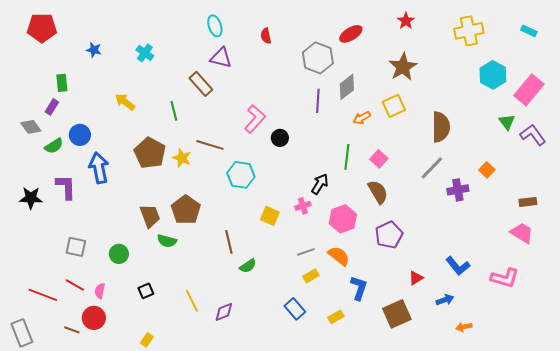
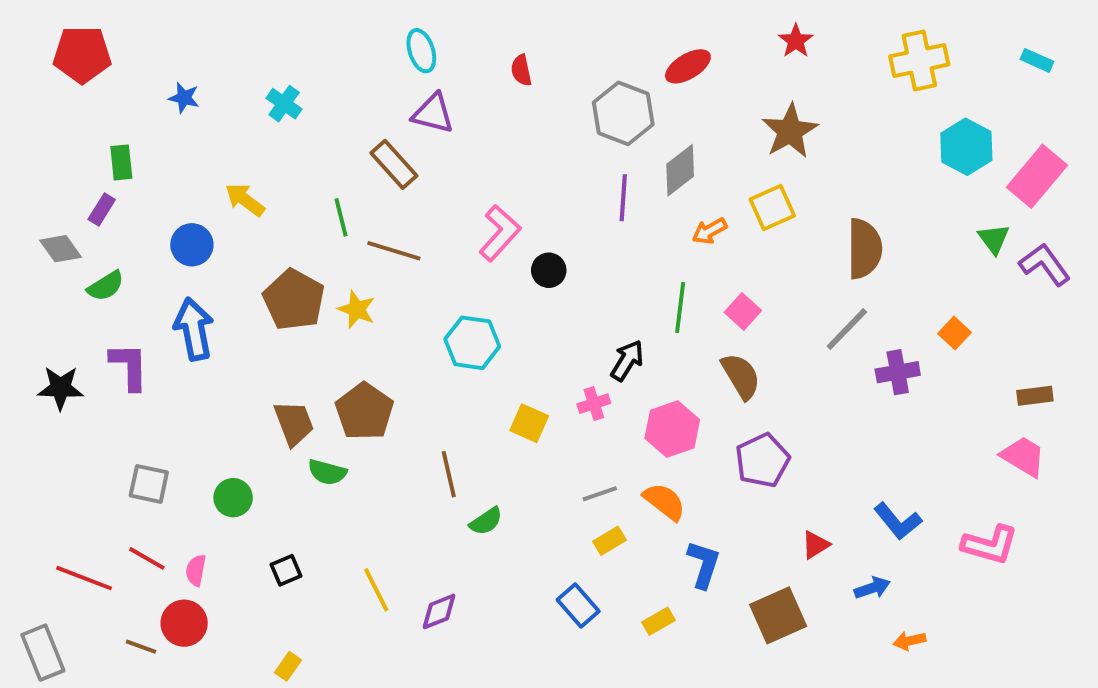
blue circle: (80, 135) -> (192, 245), moved
brown line: (210, 145) -> (394, 251), moved

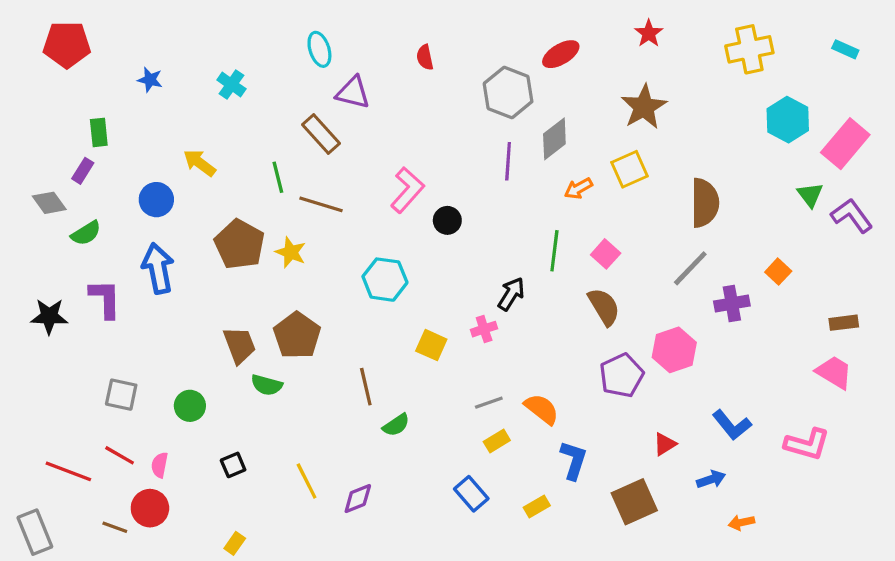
cyan ellipse: (421, 51) -> (319, 49), moved
pink hexagon: (672, 429) -> (674, 350), moved

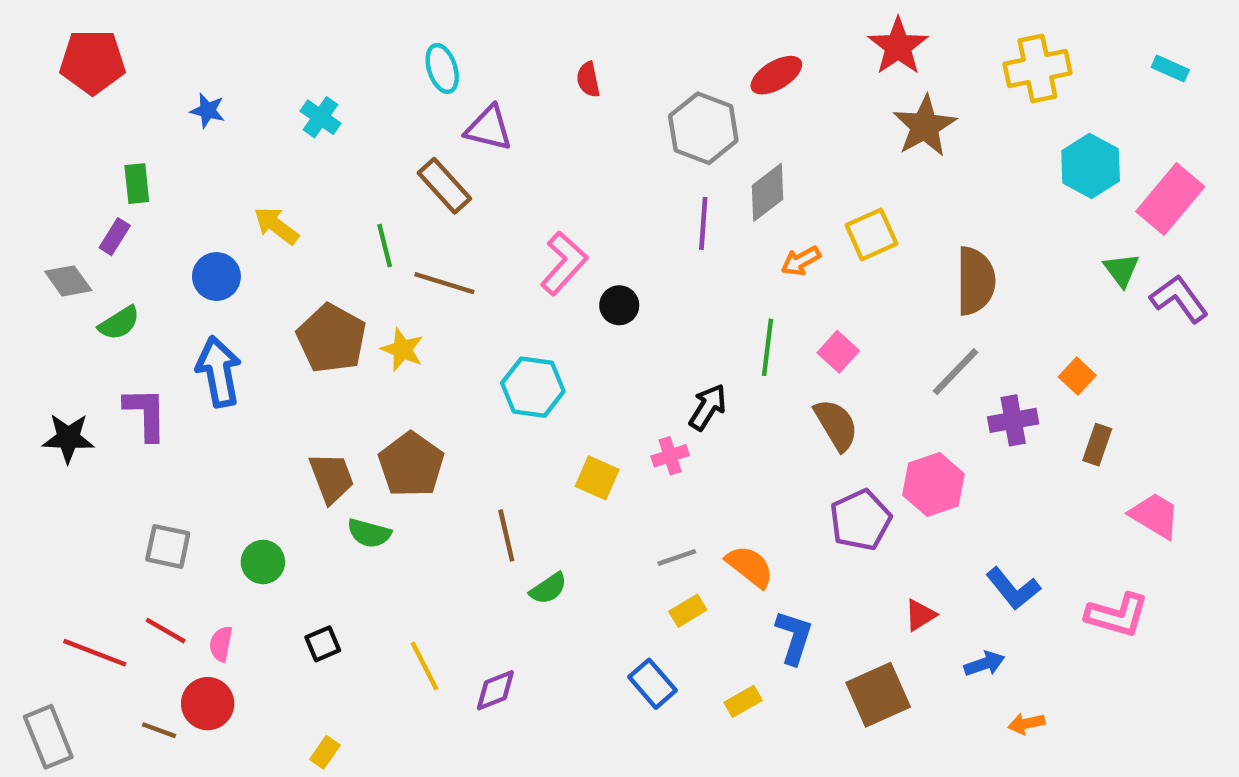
red star: (649, 33) -> (898, 46), size x1.5
brown star: (644, 107) -> (925, 126), moved
brown rectangle: (844, 323) -> (1097, 445), moved, turned -64

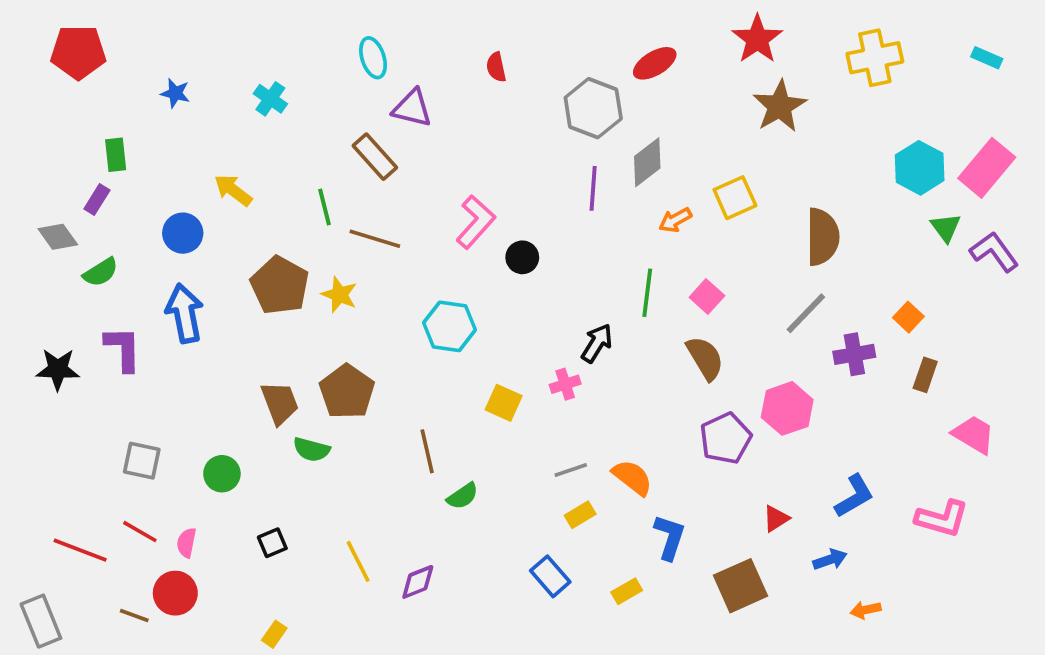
cyan hexagon: (1091, 166) -> (920, 168), moved
blue L-shape: (1013, 589) -> (854, 496), turned -81

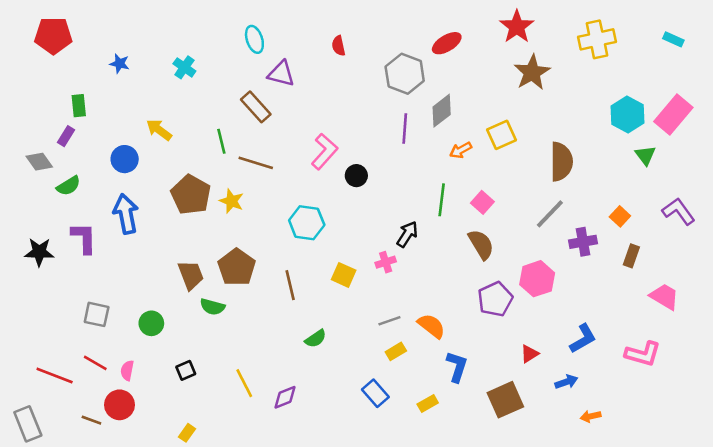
purple L-shape: (994, 252) -> (678, 211), moved
brown line: (427, 451) -> (290, 285), moved

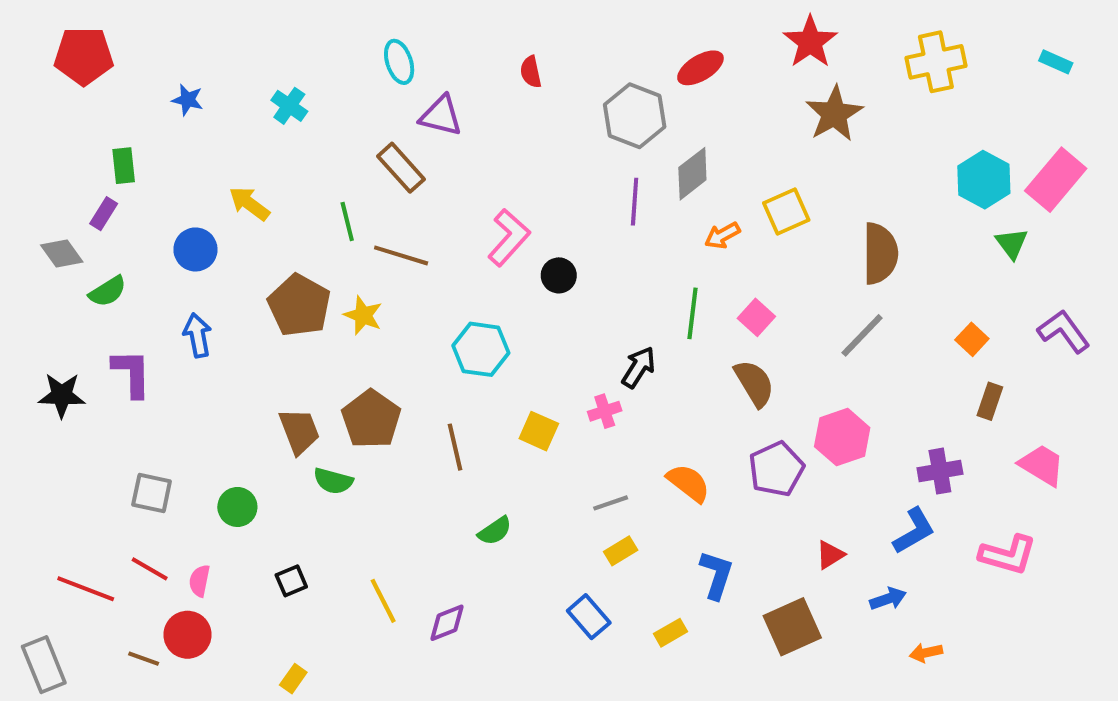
blue arrow: (126, 214) -> (197, 335), size x0.7
purple cross: (583, 242) -> (940, 471), moved
orange semicircle: (431, 326) -> (688, 483), moved

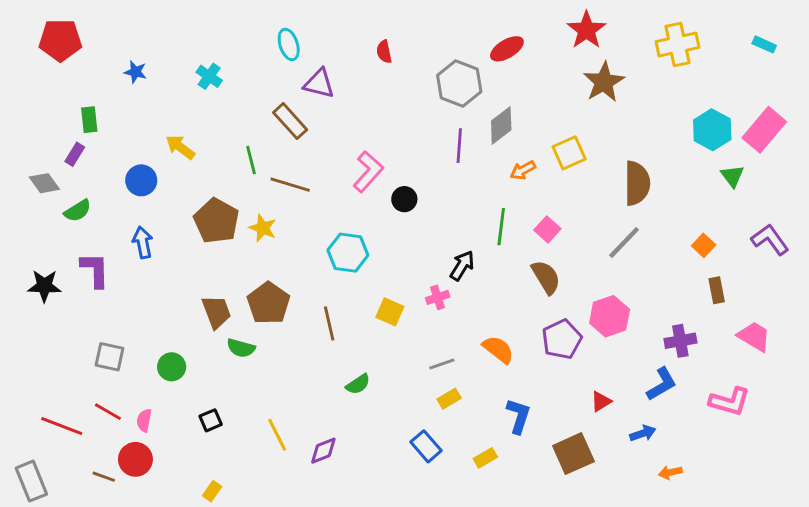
brown rectangle: (990, 401) -> (717, 290), turned -30

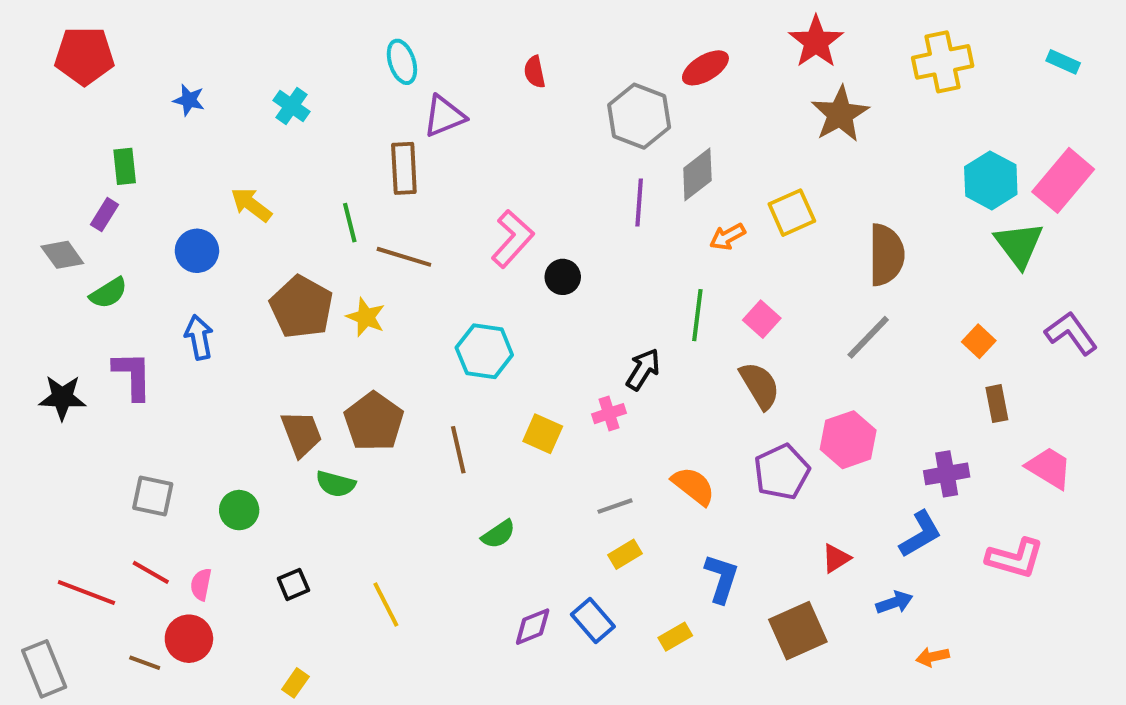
purple triangle: (319, 83) -> (444, 116), turned -36
brown rectangle: (290, 121) -> (404, 168), turned 39
green triangle: (732, 176) -> (1019, 245), size x1.5
purple diamond: (323, 451) -> (533, 627), moved

